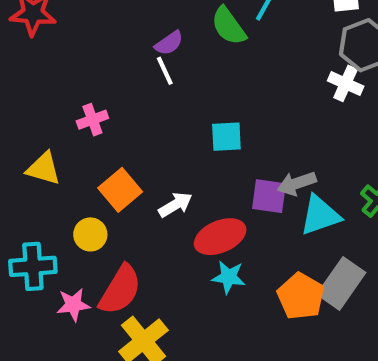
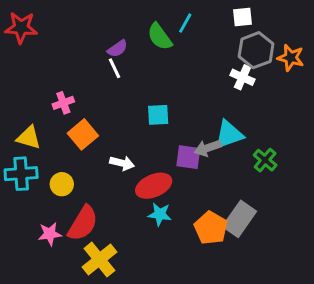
orange square: (120, 190) -> (83, 134), moved
white arrow: (175, 205) -> (122, 163), turned 45
cyan triangle: (320, 215) -> (229, 134), moved
cyan cross: (33, 266) -> (21, 174), moved

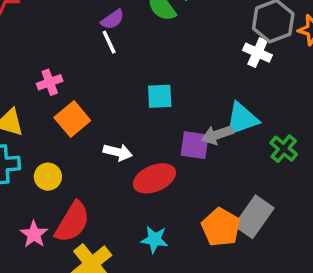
cyan star: (160, 214) -> (154, 239), moved
pink star: (50, 234) -> (34, 234), turned -30

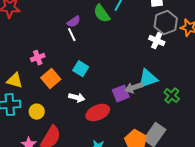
cyan square: (160, 96) -> (81, 69), moved, turned 35
purple square: (195, 145) -> (121, 94), turned -30

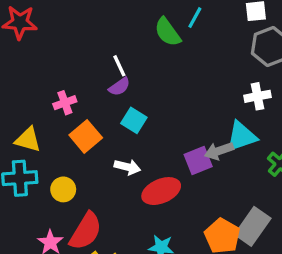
purple semicircle: (74, 22) -> (119, 87), moved
white cross: (157, 41) -> (258, 96), moved, turned -35

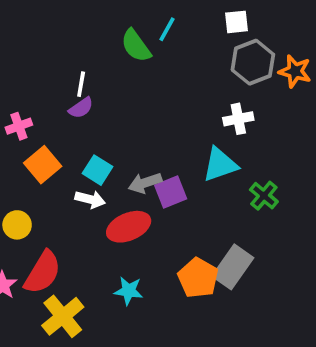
white line: (119, 66) -> (81, 84), turned 35
cyan square: (134, 120) -> (97, 170), moved
gray arrow: (219, 151) -> (145, 183), moved

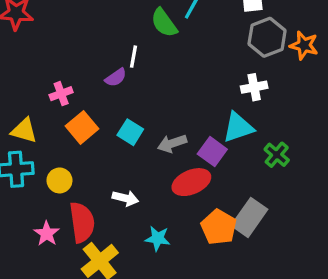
white line: (81, 84) -> (133, 57), moved
purple square: (171, 192) -> (212, 152), moved, turned -32
white arrow: (90, 199) -> (125, 198), moved
red ellipse: (129, 227) -> (191, 182), moved
red semicircle: (43, 272) -> (82, 222), turned -39

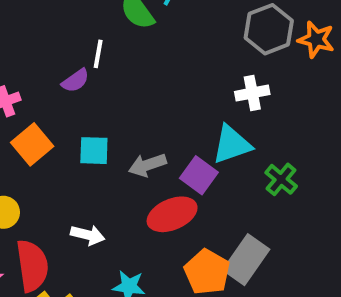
cyan square: (130, 132) -> (94, 151), turned -30

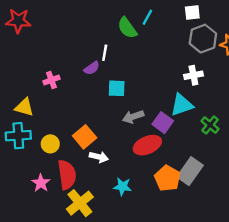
orange square: (32, 144) -> (85, 137), moved
cyan square: (94, 151) -> (117, 88), moved

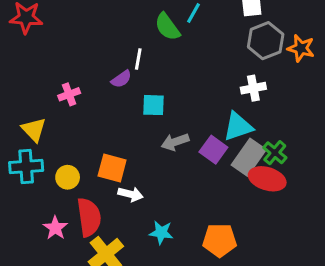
yellow triangle: (24, 107) -> (34, 130), turned 30
orange square: (85, 137) -> (112, 168), turned -35
red ellipse: (147, 145) -> (267, 179), moved, turned 40
gray rectangle: (190, 171) -> (249, 157), moved
orange pentagon: (167, 178) -> (220, 240), moved, turned -30

